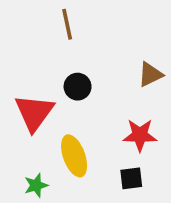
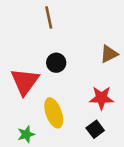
black square: (131, 178) -> (95, 129), turned -30

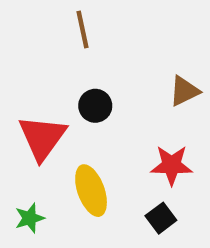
green star: (26, 134) -> (30, 218), moved

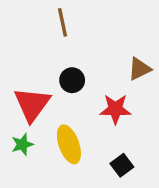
red star: (172, 165) -> (115, 109), moved
green star: (30, 218) -> (22, 144), moved

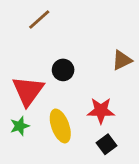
brown line: (62, 22) -> (39, 20), moved, turned 60
red star: (115, 109) -> (101, 111), moved

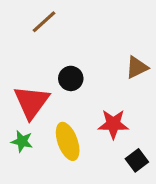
green star: (20, 126) -> (22, 141), turned 30
black square: (106, 144) -> (137, 160), moved

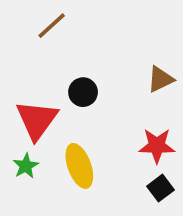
red star: (113, 124) -> (157, 146), moved
green star: (22, 141) -> (26, 166), turned 30

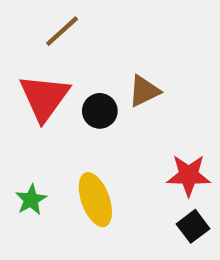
brown triangle: (161, 79) -> (144, 91), moved
red triangle: (37, 120) -> (44, 98), moved

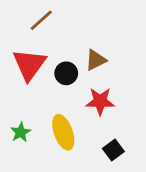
red star: (189, 175) -> (100, 101), moved
black square: (193, 226) -> (113, 150), moved

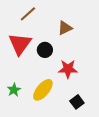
brown triangle: (96, 60) -> (65, 28), moved
yellow ellipse: (63, 132) -> (43, 90), turned 60

